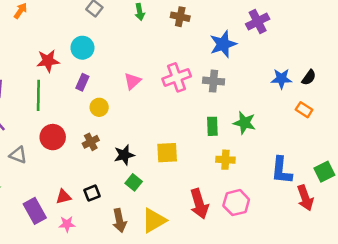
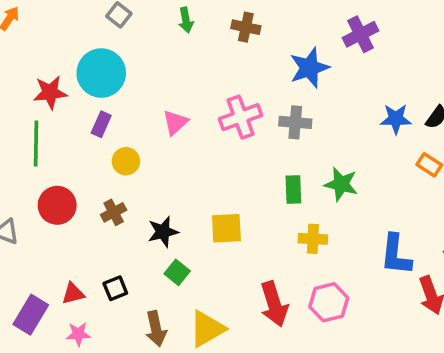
cyan circle: (82, 48) -> (101, 73), size x1.4
purple rectangle: (35, 211) -> (31, 315), turned 60

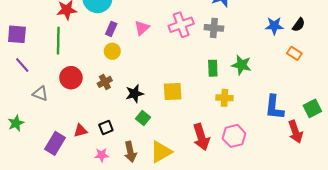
purple rectangle: (101, 124) -> (111, 29), moved
pink star: (78, 334) -> (102, 155), moved

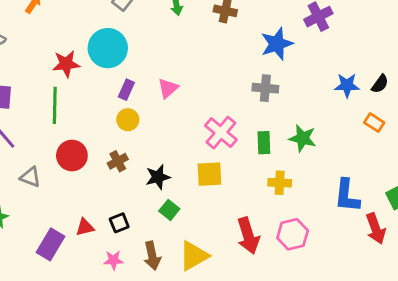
pink cross: (181, 25) -> (221, 133), moved, turned -30

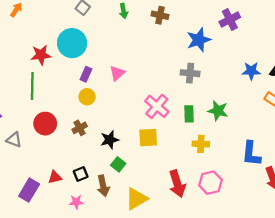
brown arrow: (152, 256) -> (103, 186), moved

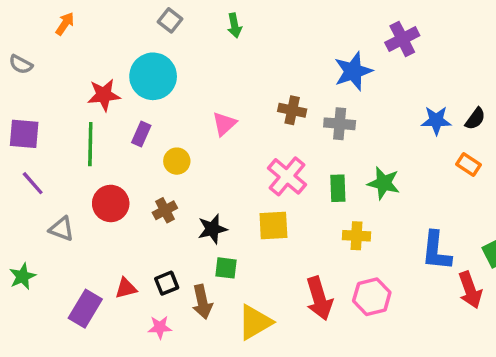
brown cross: (160, 15) -> (292, 110), moved
purple rectangle: (86, 74) -> (141, 134), moved
green square: (118, 164) -> (226, 268), turned -32

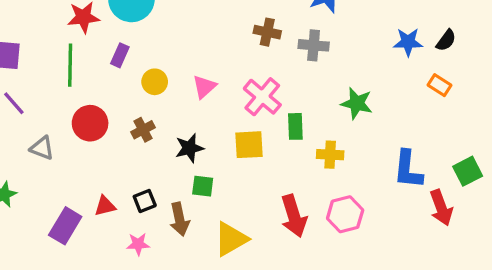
pink triangle: (224, 124) -> (204, 87), moved
green rectangle: (338, 188) -> (295, 126), moved

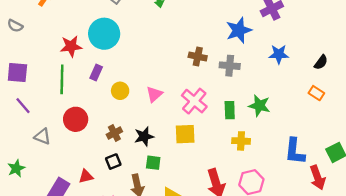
blue star: (408, 42) -> (279, 54), moved
green rectangle: (295, 126) -> (230, 110), moved
brown cross: (143, 130) -> (114, 133), moved
black square: (145, 201) -> (113, 162), moved

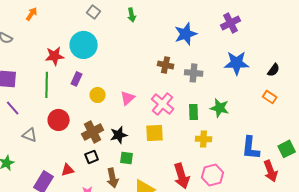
blue star: (239, 30) -> (186, 34), moved
blue star: (279, 54) -> (237, 63), size x1.4
brown cross: (114, 133) -> (93, 132), size x1.5

